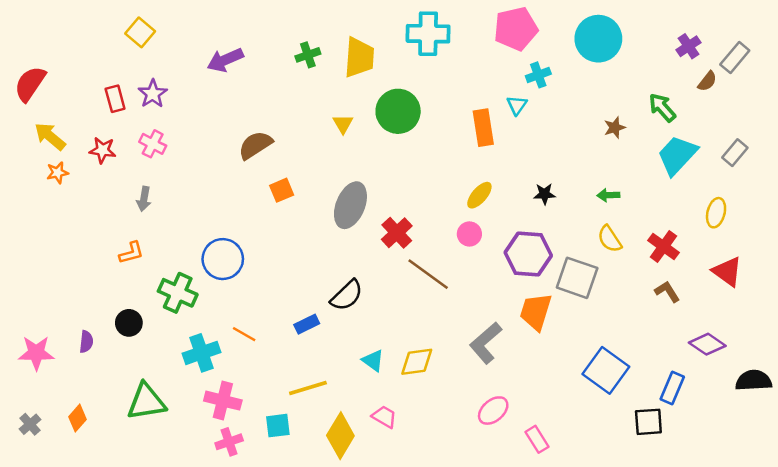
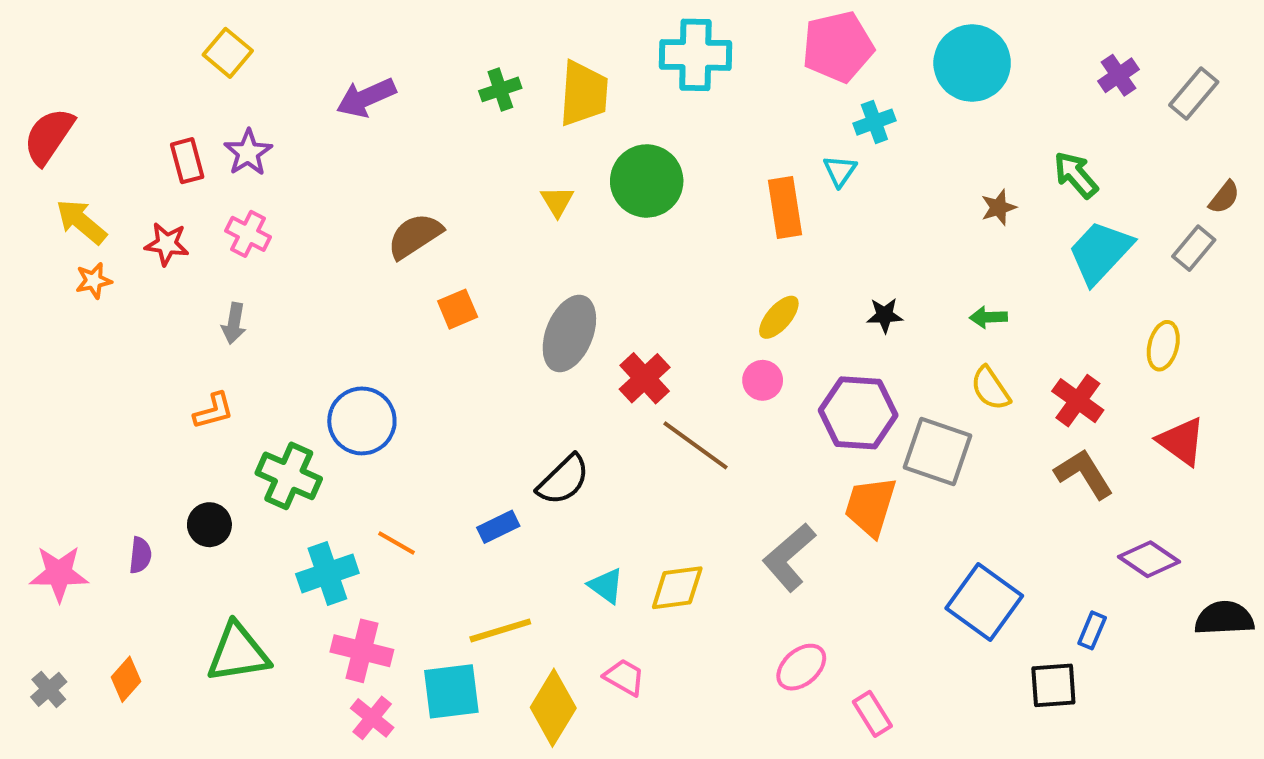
brown semicircle: (707, 81) -> (1224, 197), moved
brown L-shape: (667, 292) -> (1084, 474), size x1.4
blue rectangle: (672, 388) -> (1092, 630), size x0.7
cyan square: (278, 426) -> (451, 691), size x1.4
pink cross: (229, 442) -> (372, 718), turned -32

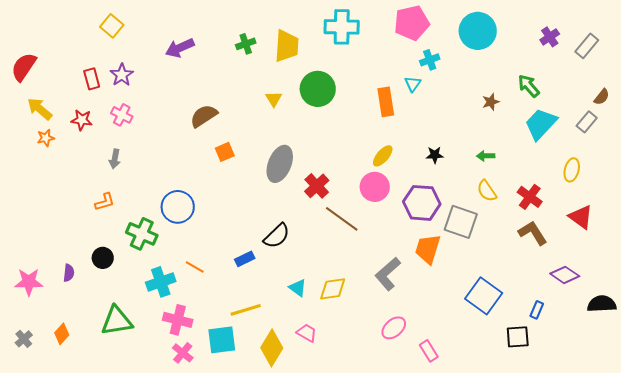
pink circle: (763, 380) -> (375, 187), size x1.5

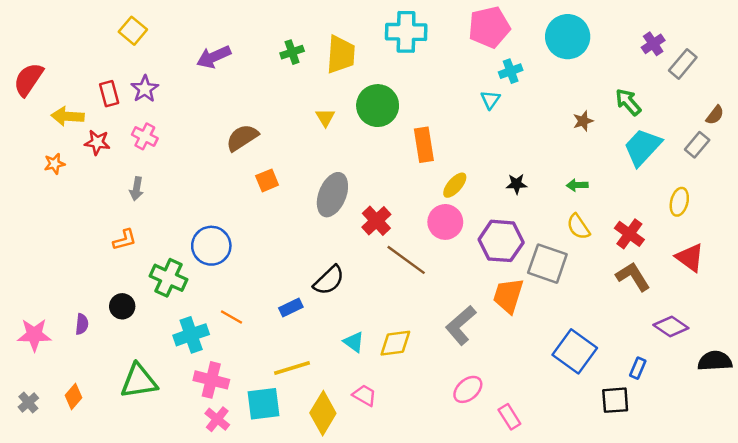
gray rectangle: (587, 46) -> (683, 64), moved
orange rectangle: (386, 102) -> (424, 145), moved
yellow arrow: (40, 109) -> (68, 116), moved, turned -36

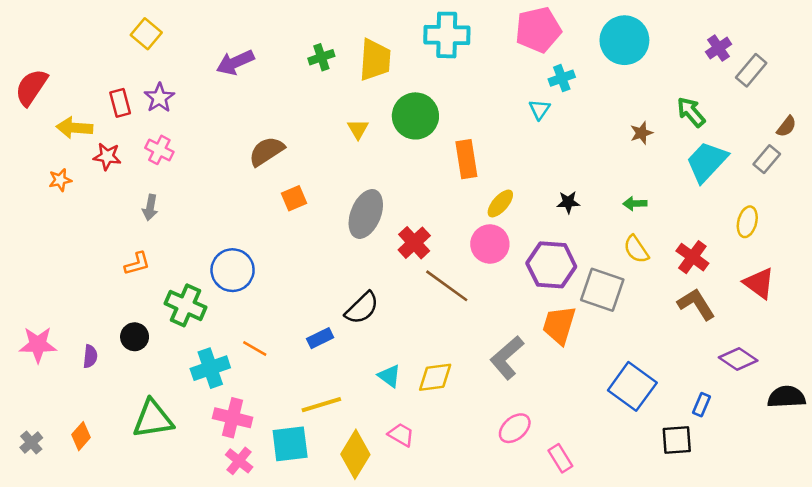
pink star: (34, 335) -> (38, 345), moved

